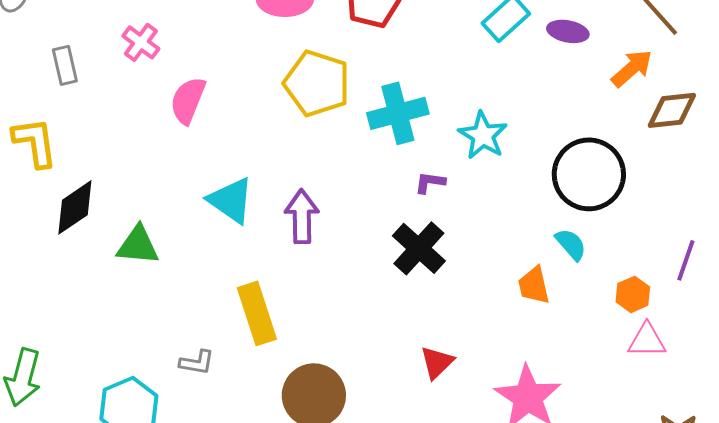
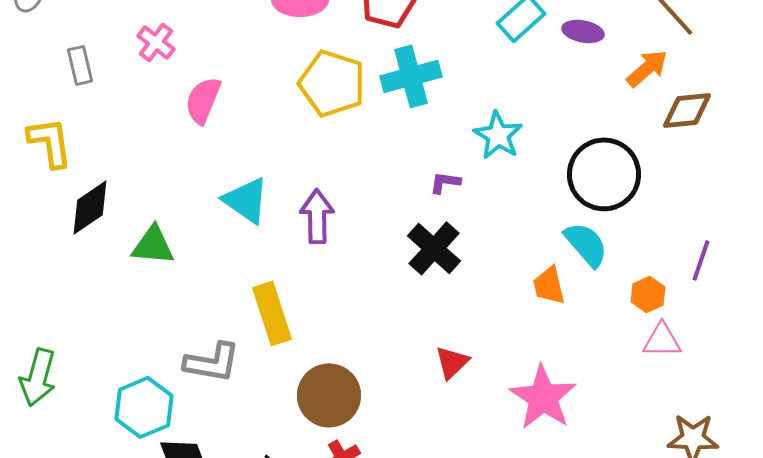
cyan cross: (398, 113) -> (411, 76), moved
cyan semicircle: (571, 244) -> (586, 244), size x1.4
gray L-shape: (197, 362) -> (212, 362), size x1.6

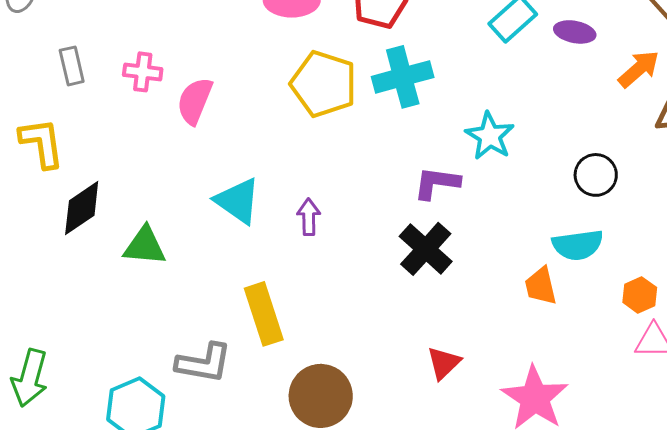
pink cross: (156, 42) -> (143, 72), moved, turned -30
black circle: (604, 174) -> (596, 175), size x0.6
purple L-shape: (445, 182) -> (437, 183), size x1.5
purple arrow: (317, 216) -> (309, 217), size x0.7
cyan semicircle: (586, 244) -> (578, 245), turned 123

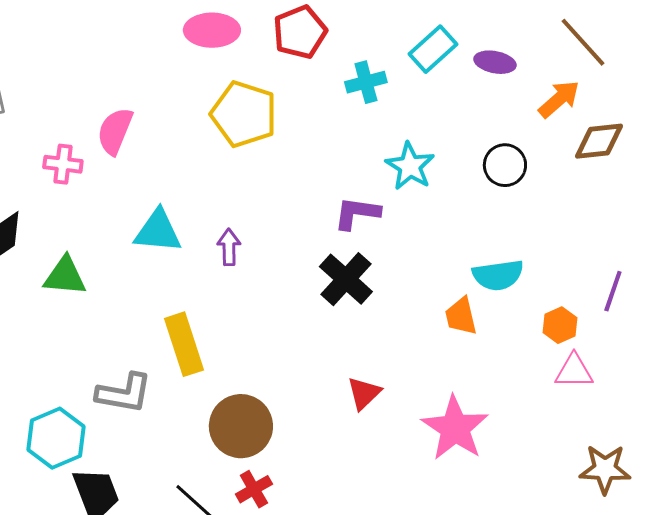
pink cross: (143, 72) -> (63, 164), moved
cyan cross: (403, 77) -> (366, 82), moved, size x0.7
black circle: (596, 175) -> (505, 165), moved
cyan triangle: (238, 201) -> (158, 231), turned -30

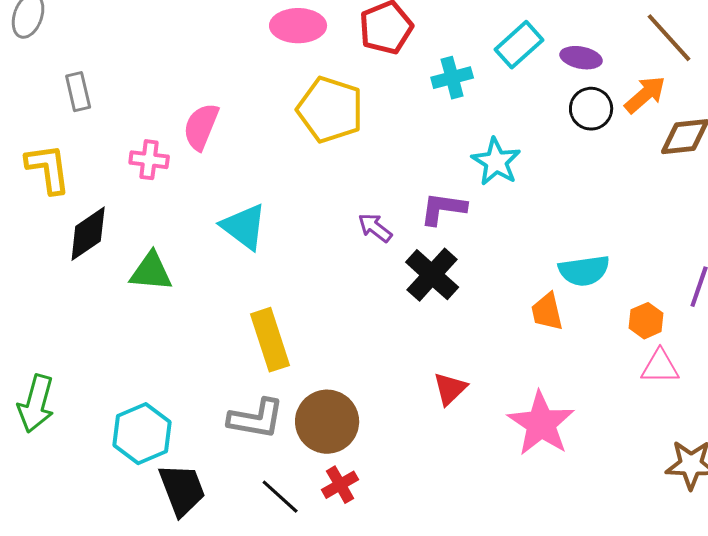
black circle: (505, 165) -> (591, 109), moved
cyan triangle: (158, 231) -> (244, 227), turned 32
purple arrow: (229, 247) -> (375, 228), moved, turned -51
gray L-shape: (124, 393) -> (256, 419), moved

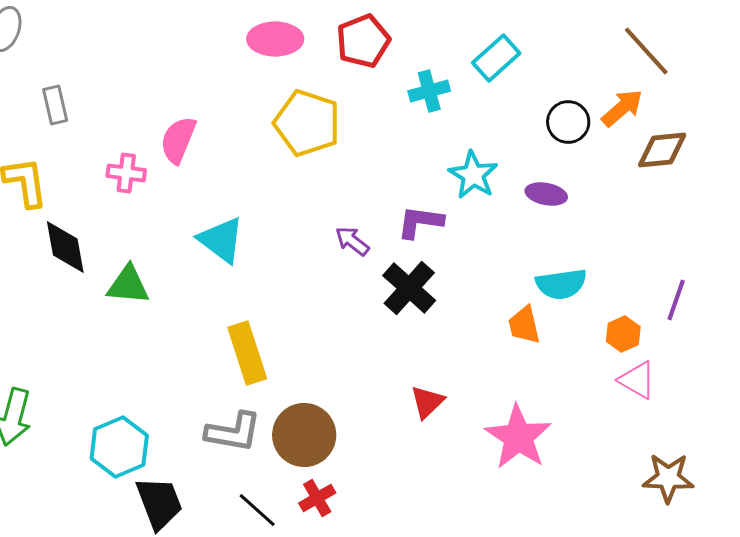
purple ellipse: (581, 58) -> (546, 194), moved
black diamond: (88, 234) -> (65, 247), turned -66
pink triangle: (660, 367) -> (637, 380), turned 30

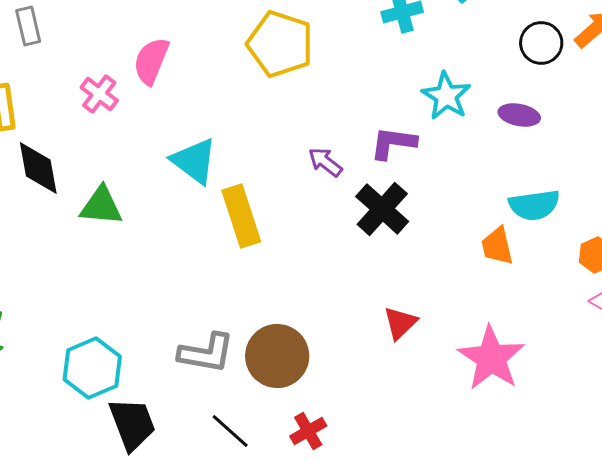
pink cross: (126, 173) -> (99, 94), turned 30
yellow rectangle: (247, 353) -> (241, 216), moved
red cross: (317, 498) -> (308, 431), moved

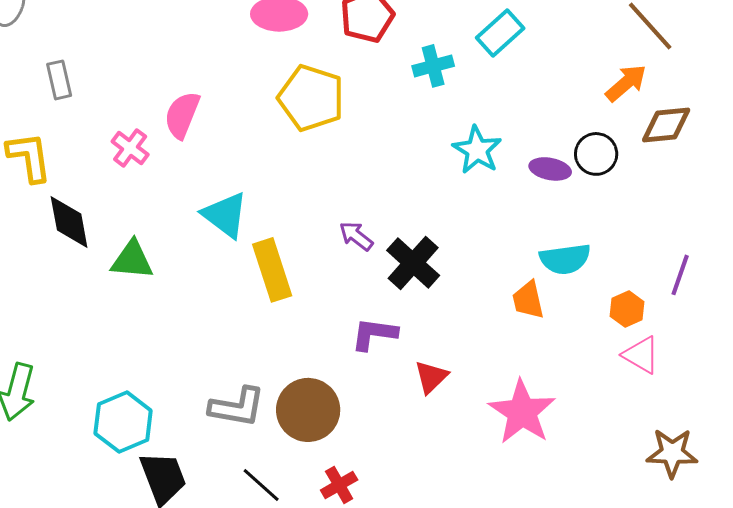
black circle: (541, 43) -> (596, 154), moved
purple L-shape: (393, 143) -> (374, 334), moved
purple arrow: (325, 162) -> (356, 236), moved

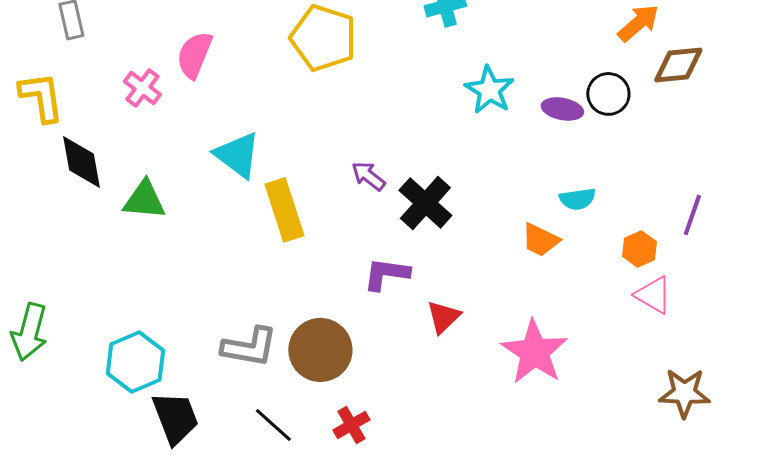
cyan semicircle: (565, 259) -> (577, 199), size x0.7
orange trapezoid: (528, 300) -> (540, 240), turned -51

